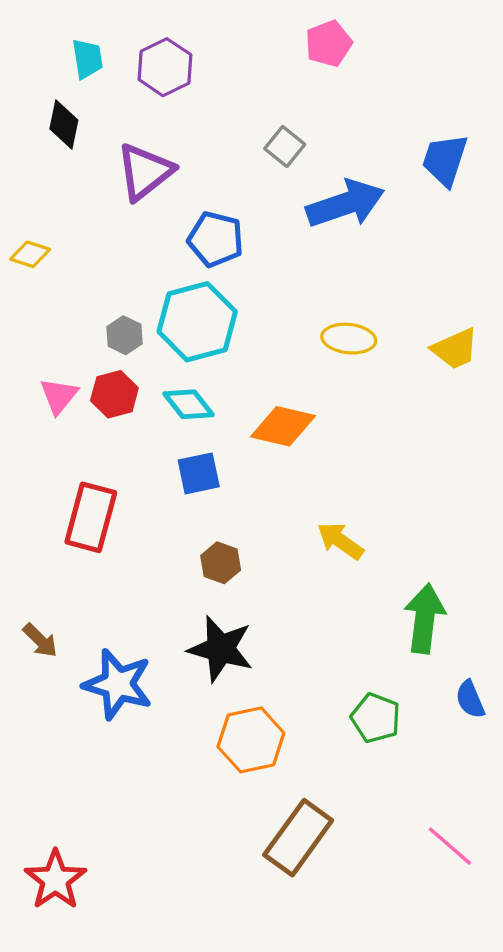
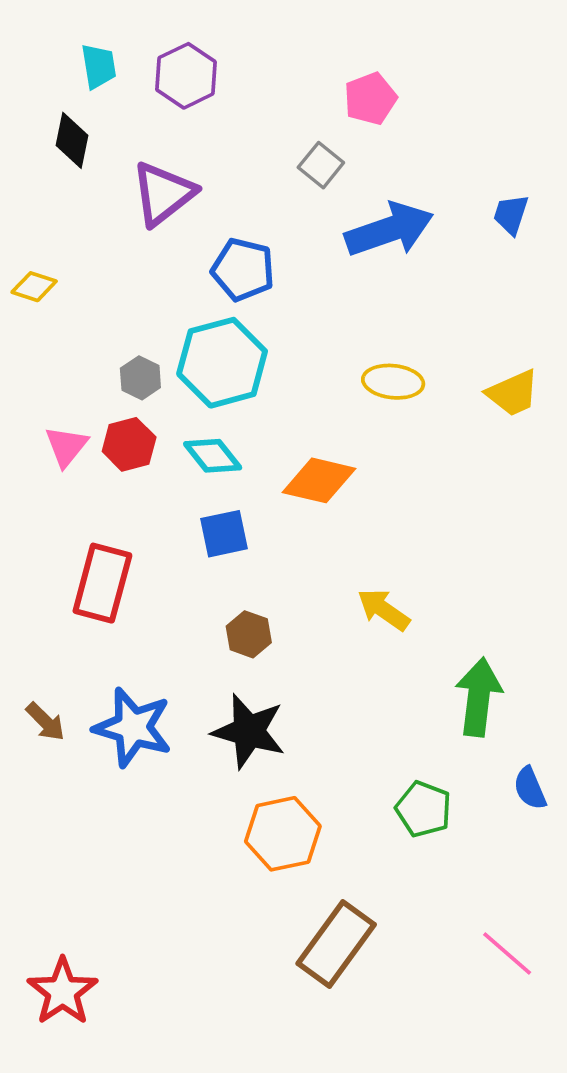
pink pentagon: (329, 44) -> (370, 99), moved
blue trapezoid: (445, 160) -> (511, 214), moved, size x0.7
blue star: (118, 684) -> (133, 727), moved

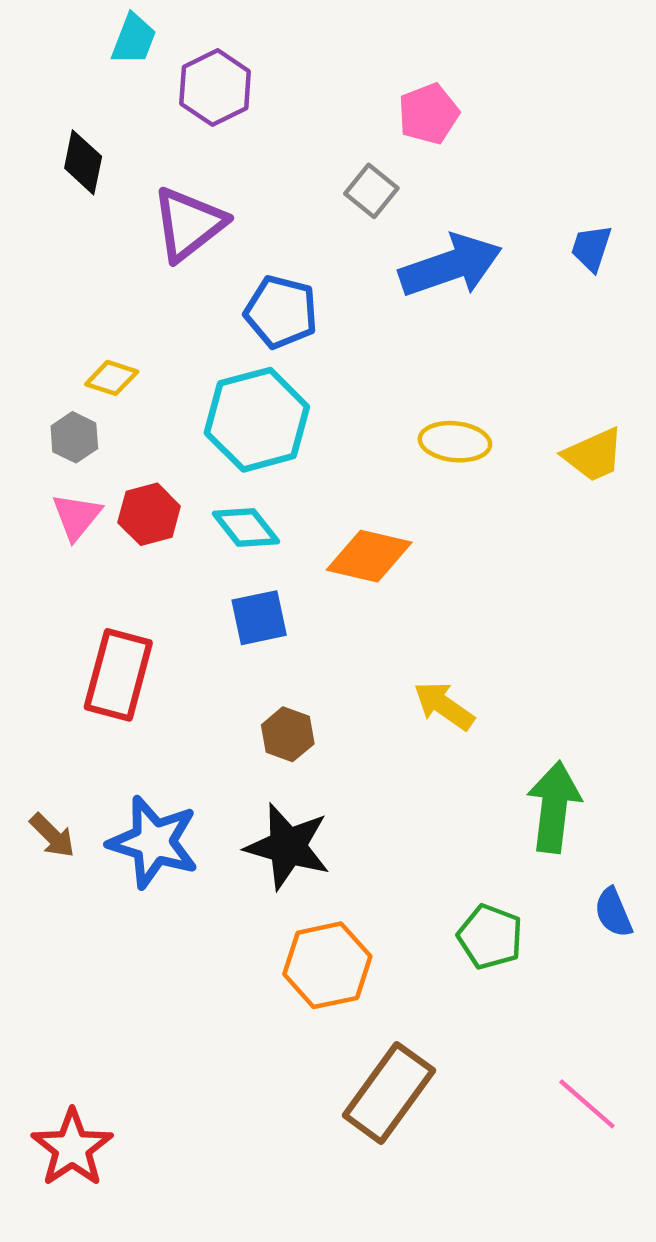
cyan trapezoid: (99, 66) -> (134, 39), moved, turned 30
yellow diamond: (34, 287) -> (112, 378), moved
gray hexagon: (140, 378) -> (74, 437), moved

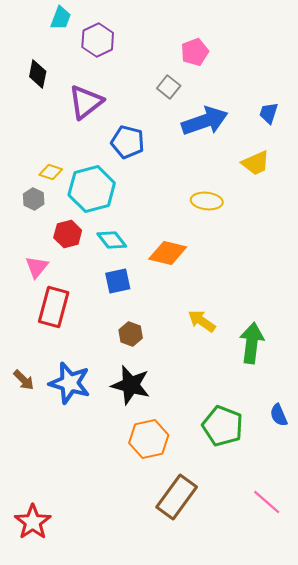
cyan hexagon: (257, 420) -> (92, 189), moved
yellow trapezoid: (594, 455) -> (256, 163), moved
pink triangle: (77, 516) -> (37, 267), moved
green arrow: (554, 807) -> (252, 343), moved
green pentagon: (490, 937) -> (223, 426), size x1.4

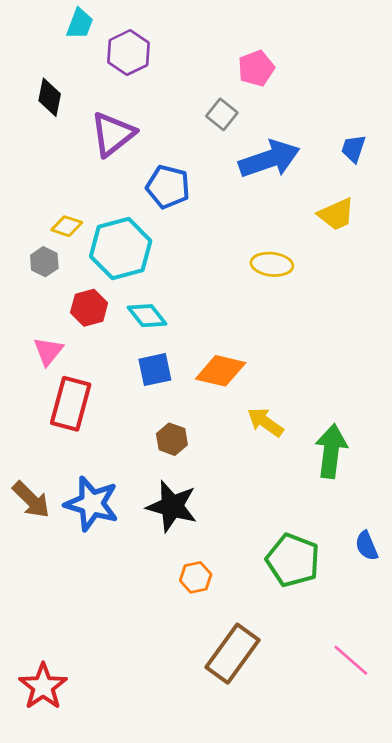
orange diamond: (168, 253) -> (221, 371), moved
brown arrow: (24, 380) -> (31, 500), size x1.4
orange hexagon: (149, 439) -> (196, 577), size x0.6

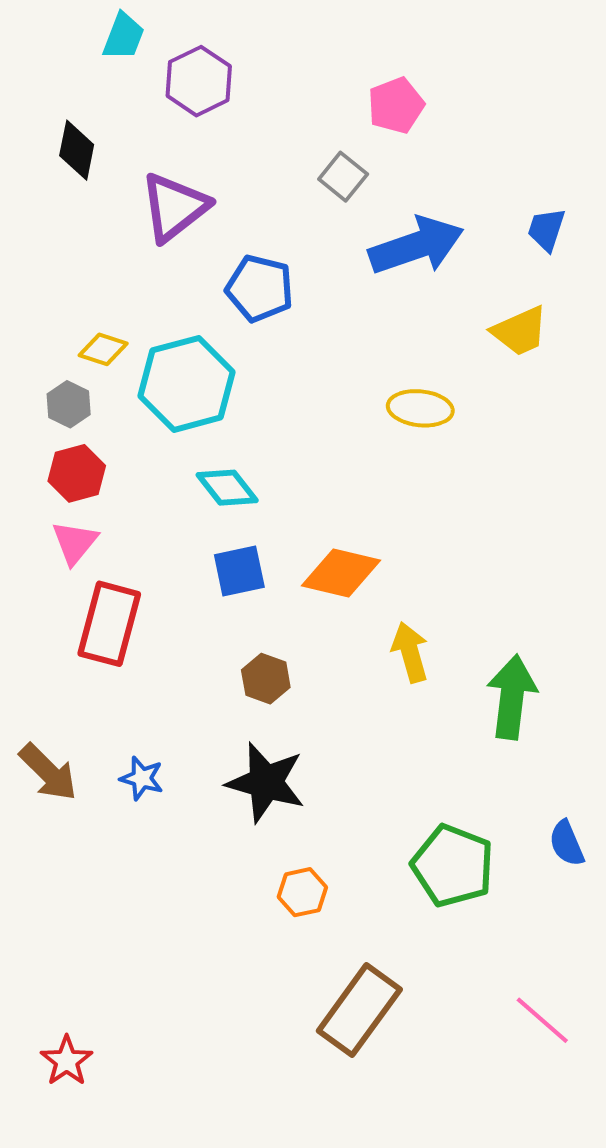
red hexagon: (89, 308) -> (77, 473), moved
yellow arrow: (265, 422) -> (410, 652), turned 39
blue star: (92, 504) -> (142, 778), size x0.5
red star: (43, 687) -> (67, 1061), size x0.7

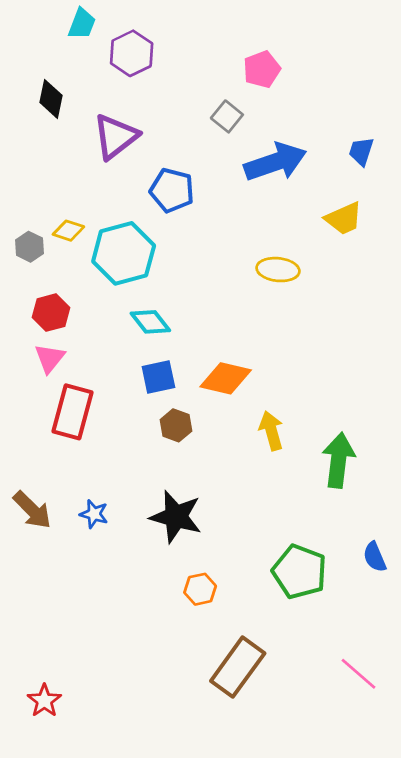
gray hexagon: (69, 404) -> (30, 247), moved
brown hexagon: (266, 679) -> (176, 425), moved

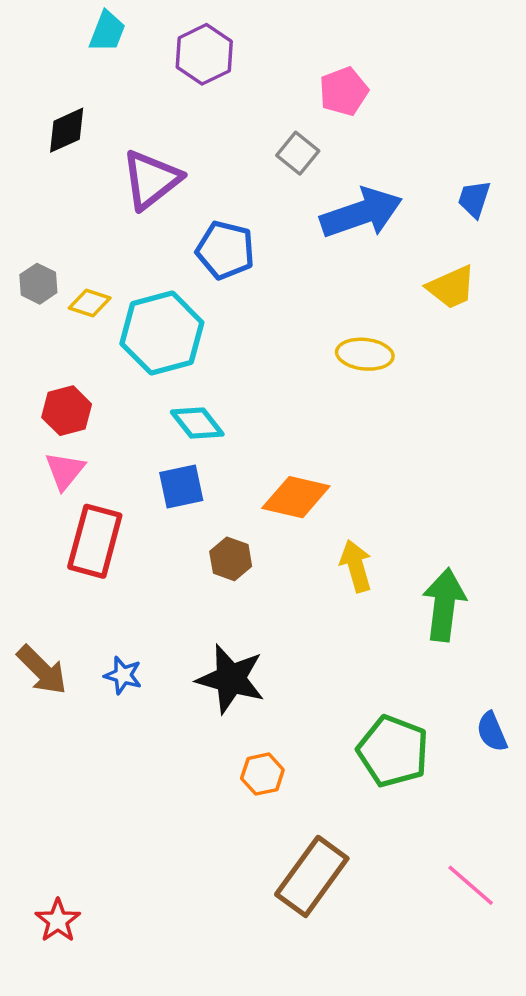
purple hexagon: (132, 53) -> (204, 54), moved
black diamond: (51, 99) -> (67, 130), turned 54
gray hexagon: (30, 247) -> (38, 284), moved
blue square: (158, 377) -> (181, 487), moved

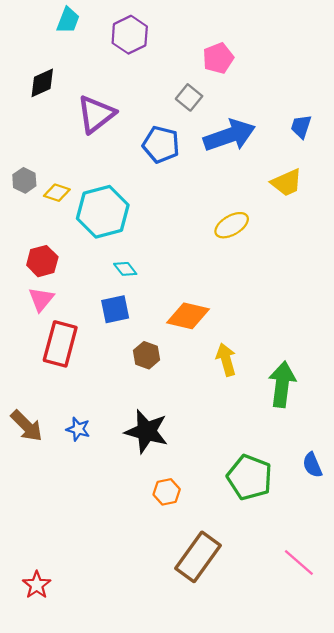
blue pentagon: (225, 250) -> (161, 144), moved
yellow ellipse: (365, 354) -> (232, 225), turned -36
cyan diamond: (197, 423) -> (125, 269), size x0.7

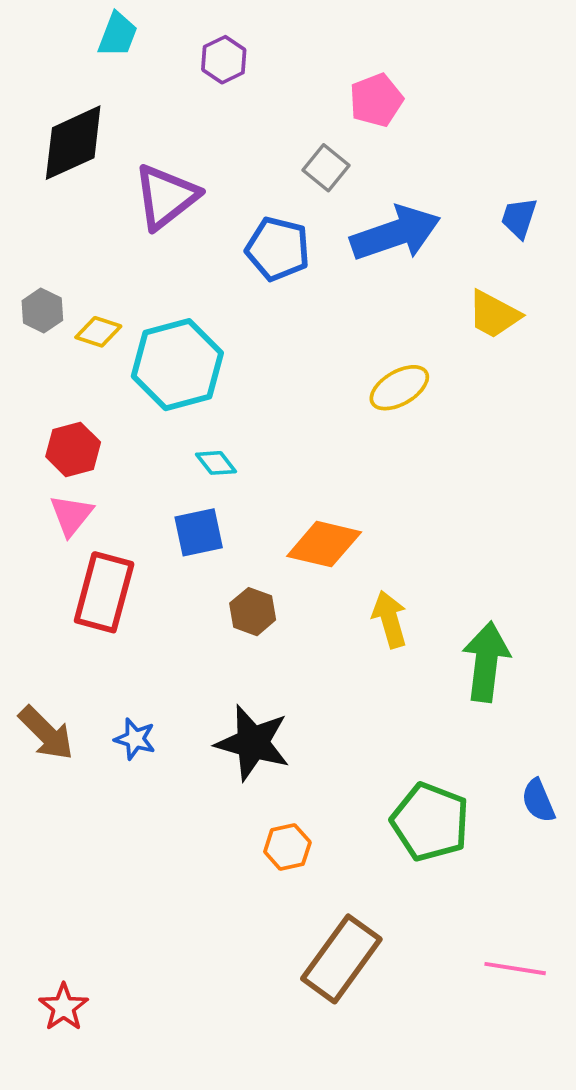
purple hexagon: (130, 35) -> (224, 60), size x0.7
black diamond: (42, 83) -> (73, 143), size x1.5
yellow trapezoid: (287, 183) -> (494, 314), turned 52
pink line: (299, 562) -> (515, 969), turned -32

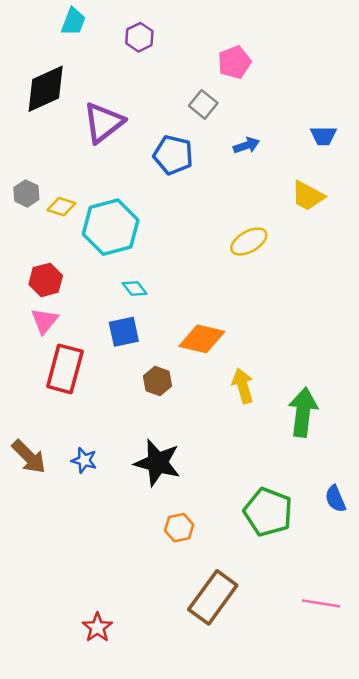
blue trapezoid: (519, 218) -> (323, 136), turned -108
blue arrow: (395, 233) -> (246, 145), size x0.5
red star: (64, 1007) -> (97, 627), moved

